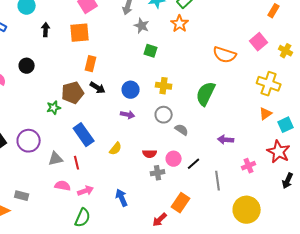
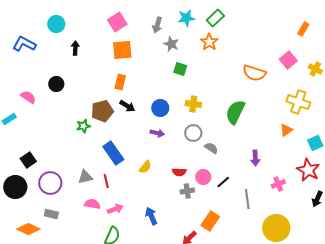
orange square: (80, 33) -> (122, 50), moved
orange triangle: (266, 114) -> (286, 130), moved
purple arrow: (226, 140) -> (255, 158), turned -98
purple circle: (29, 141) -> (50, 183), moved

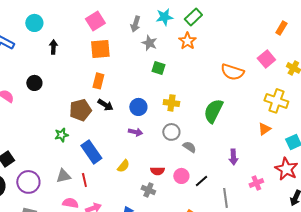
green star: (83, 126) -> (61, 135), moved
gray cross: (187, 191) -> (148, 190), moved, turned 32

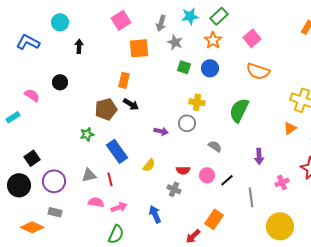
orange square: (100, 49) -> (139, 48), moved
pink square: (266, 59) -> (252, 38), moved
blue circle: (138, 107) -> (210, 68), moved
gray circle: (171, 132) -> (187, 123), moved

